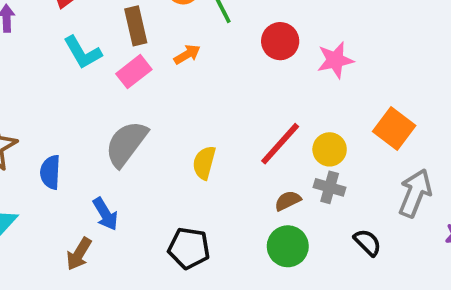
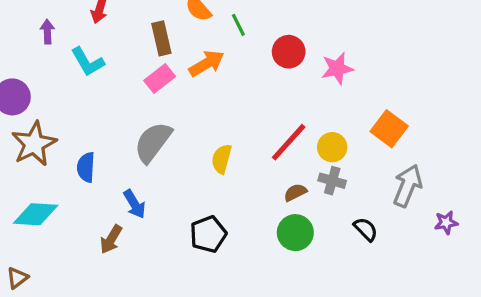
cyan L-shape: (83, 53) -> (88, 62), moved
orange arrow: (187, 54) -> (207, 63), size x1.5
black pentagon: (189, 248) -> (208, 234), turned -30

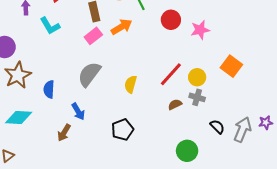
gray arrow: (408, 186) -> (242, 130), moved
green circle: (295, 233) -> (187, 151), moved

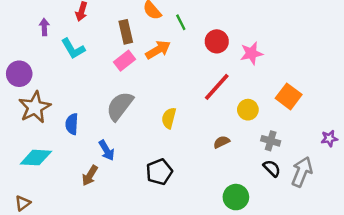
red line: (171, 74) -> (217, 87), moved
gray cross: (197, 97) -> (271, 141), moved
purple star: (266, 123) -> (329, 138), moved

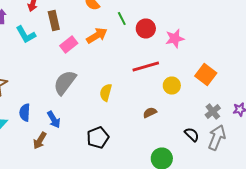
green line: (181, 22) -> (122, 18), moved
brown rectangle: (126, 32) -> (54, 20), moved
red line: (217, 87) -> (146, 66), turned 32
blue semicircle: (72, 124) -> (25, 112), moved
gray cross: (271, 141) -> (213, 112), moved, turned 35

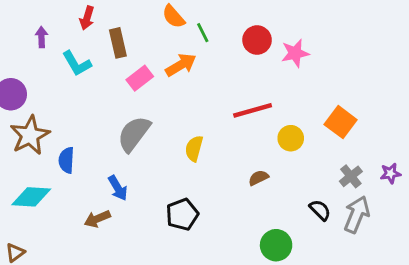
green line: (122, 18) -> (203, 33), moved
red circle: (146, 28) -> (257, 40), moved
pink star: (175, 38) -> (295, 53), moved
blue semicircle: (25, 112) -> (66, 160), moved
brown arrow: (40, 140) -> (97, 219), turned 36

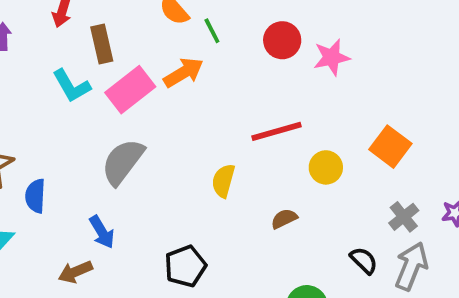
cyan L-shape: (77, 63) -> (71, 86), moved
pink rectangle: (140, 78) -> (130, 90), size x1.4
yellow semicircle: (194, 148) -> (223, 181), moved

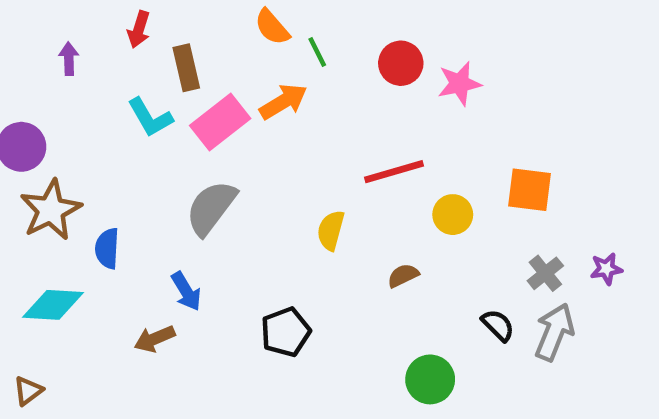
orange square: (390, 147) -> (530, 190), turned -30

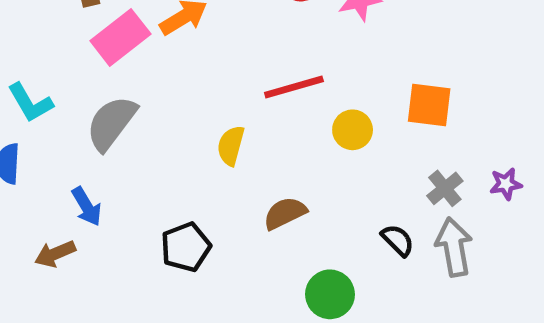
cyan L-shape: (150, 117) -> (30, 103), moved
brown semicircle: (403, 276) -> (285, 213), moved, size x1.4
gray arrow: (554, 332) -> (454, 247), turned -32

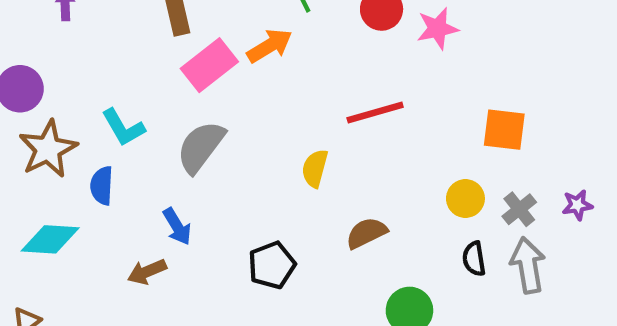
yellow circle: (353, 130) -> (465, 199), moved
black semicircle: (398, 240) -> (474, 259), turned -144

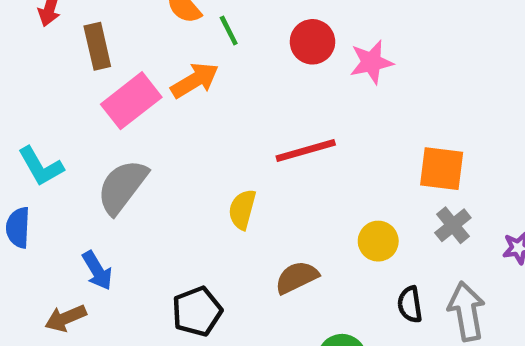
yellow circle: (465, 199) -> (378, 241), moved
gray cross: (519, 209) -> (453, 225), moved

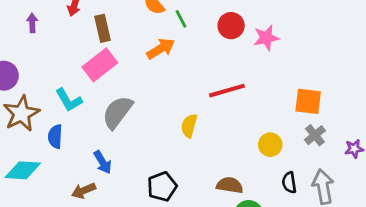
pink rectangle: (131, 101) -> (100, 65), moved
brown semicircle: (297, 277) -> (230, 185), moved, turned 35

